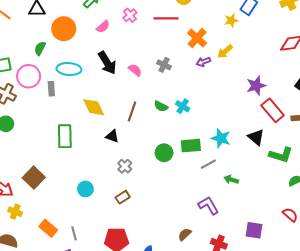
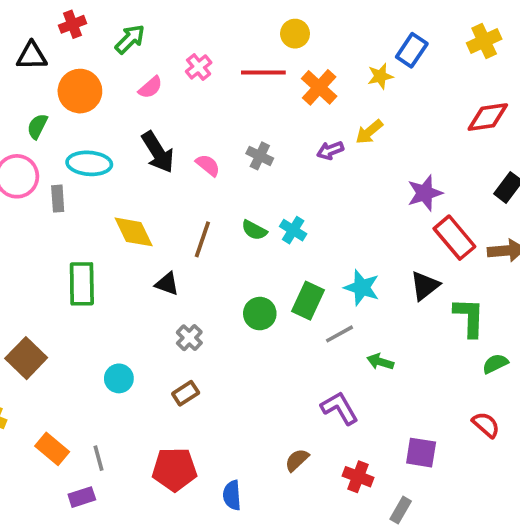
orange cross: (197, 38) -> (319, 87), moved
black triangle: (256, 137) -> (425, 286), turned 42
green rectangle: (191, 146) -> (308, 301), turned -60
green L-shape: (281, 155) -> (469, 317), turned -105

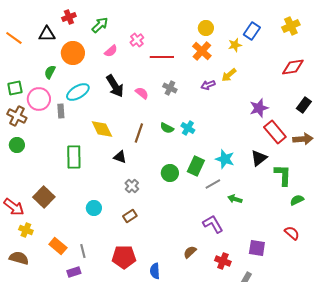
yellow circle: (295, 34) -> (206, 28), moved
red line: (263, 73) -> (162, 57), moved
cyan ellipse: (89, 163) -> (78, 92), turned -35

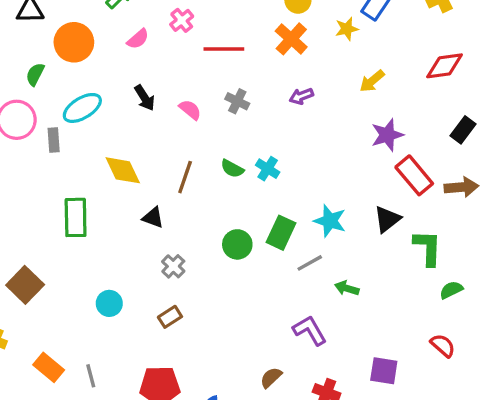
yellow arrow: (229, 75) -> (372, 81), moved
black arrow: (115, 86) -> (145, 98), size x0.7

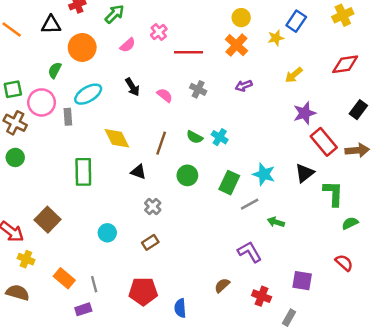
green circle: (237, 244) -> (187, 175), moved

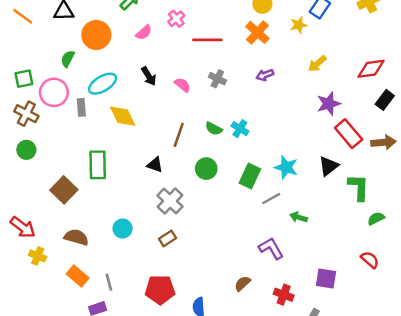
red diamond: (345, 64) -> (371, 69), moved
yellow diamond: (117, 138) -> (123, 116), moved
gray cross: (153, 206) -> (170, 201), size x1.5
brown square: (48, 220) -> (64, 190), moved
brown semicircle: (18, 293) -> (76, 237), moved

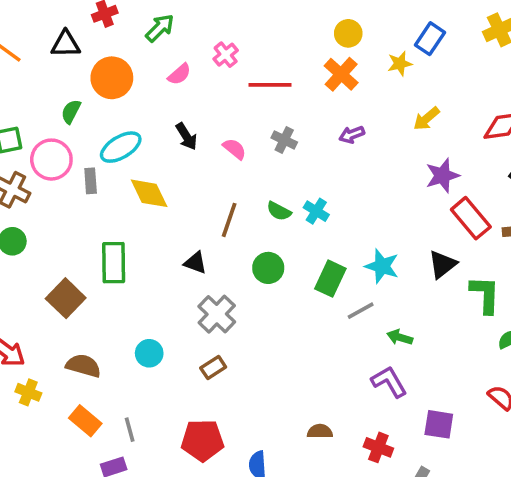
purple L-shape: (271, 248) -> (389, 382), moved
brown semicircle: (242, 283) -> (320, 431), turned 42

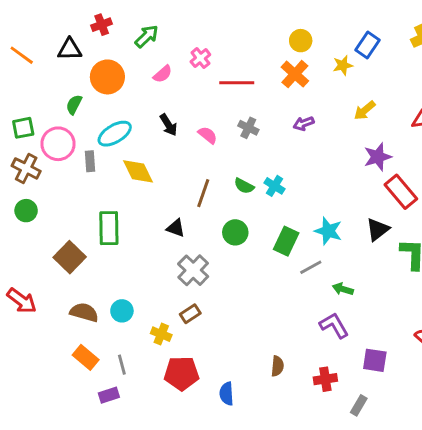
cyan circle: (149, 353) -> (122, 311), moved
yellow cross: (28, 392) -> (161, 334), moved
brown semicircle: (320, 431) -> (277, 366), turned 96
red cross: (378, 447) -> (325, 379), turned -30

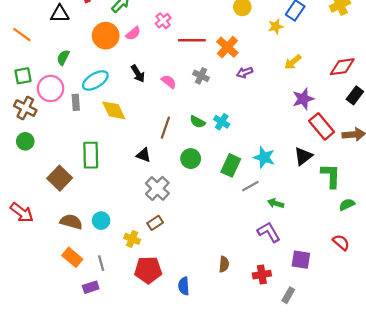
orange line: (22, 55) -> (22, 35), moved
orange cross: (295, 74) -> (227, 47), moved
orange circle: (107, 77) -> (106, 36), moved

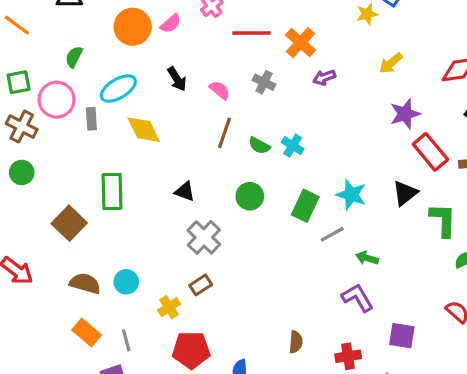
brown line: (165, 128) -> (224, 133), moved
yellow cross: (132, 239) -> (169, 307), turned 35

